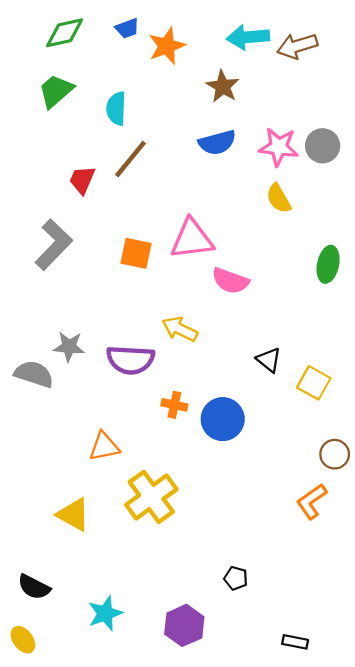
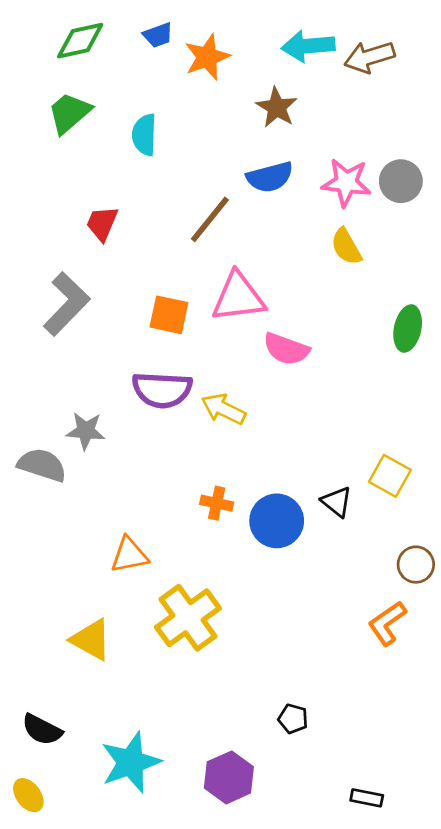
brown line: (130, 159) -> (210, 219), moved
purple semicircle: (130, 360) -> (162, 390), moved
black triangle: (269, 360) -> (337, 502), moved
cyan star: (105, 613) -> (131, 762), size x1.4

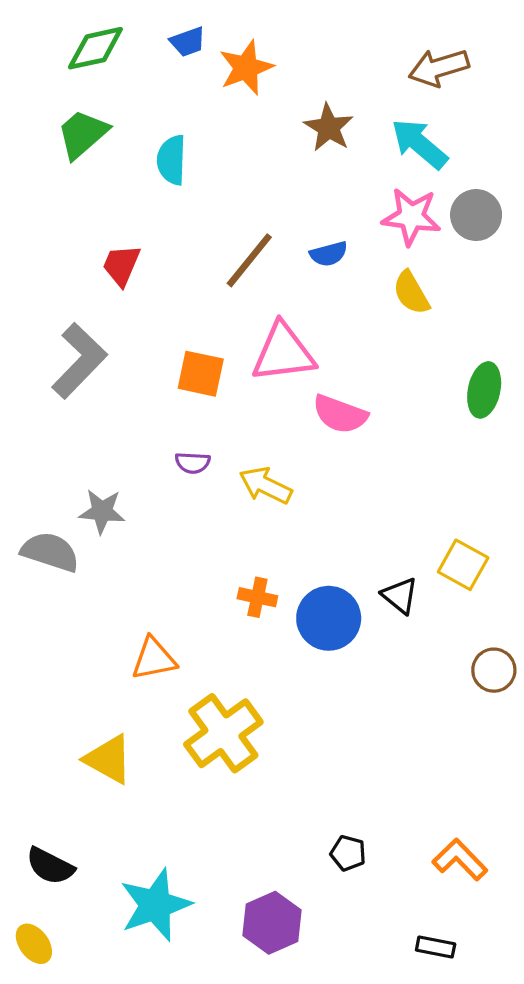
cyan arrow: (308, 46) -> (419, 144), moved, turned 45
blue semicircle: (270, 177) -> (329, 254), moved, size x0.7
purple semicircle: (162, 390) -> (193, 463), size x0.5
orange L-shape: (387, 623) -> (460, 860), moved, turned 81

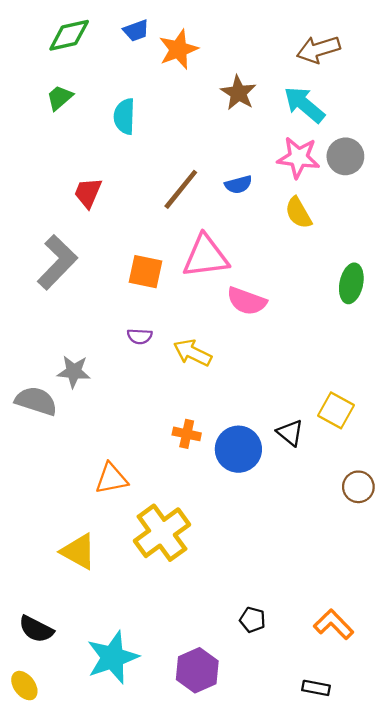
green trapezoid: (83, 134) -> (60, 98), size x0.7

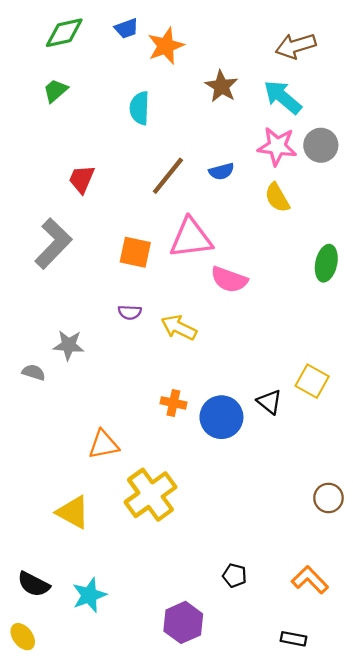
cyan semicircle: (124, 116) -> (140, 108), moved
gray semicircle: (36, 401) -> (34, 372), size x0.6
brown circle: (358, 487) -> (328, 498), moved
cyan star: (113, 657) -> (89, 595), moved, size x0.7

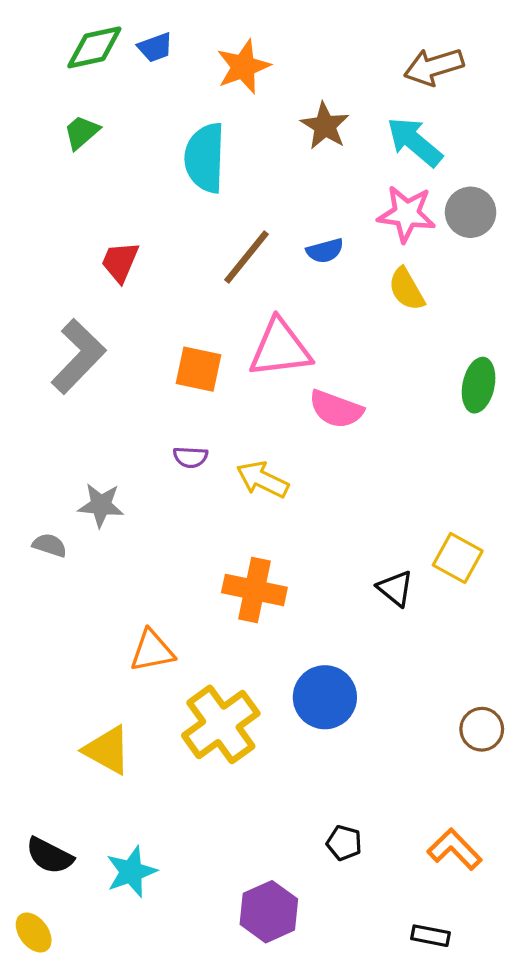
blue trapezoid: (126, 28) -> (155, 47), moved
cyan semicircle: (140, 108) -> (205, 158), size x1.4
orange cross: (173, 403) -> (254, 590), size x1.6
blue circle: (221, 417) -> (325, 697), moved

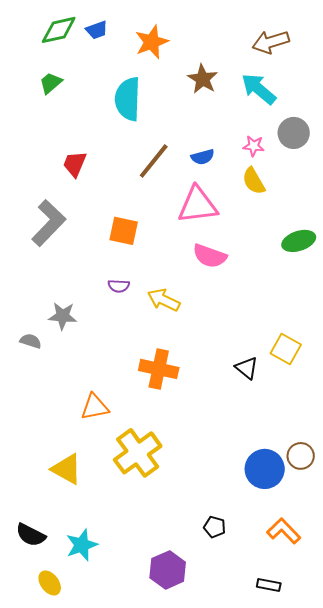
pink star: (407, 214) -> (254, 146), moved, size x0.6
pink triangle: (280, 348) -> (198, 205), moved
green ellipse: (479, 385) -> (299, 241), turned 60
blue circle: (325, 697) -> (265, 469), moved
yellow ellipse: (34, 932) -> (50, 583), moved

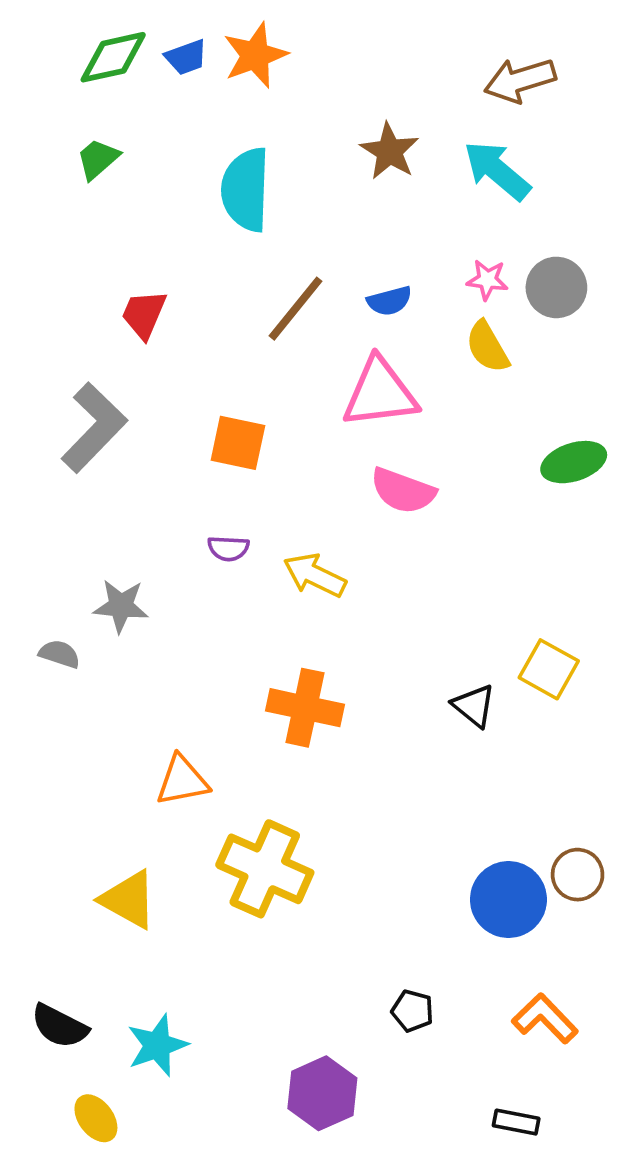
orange star: (152, 42) -> (255, 55), moved
gray circle: (294, 133) -> (556, 287), moved
yellow cross: (138, 453) -> (265, 869), turned -30

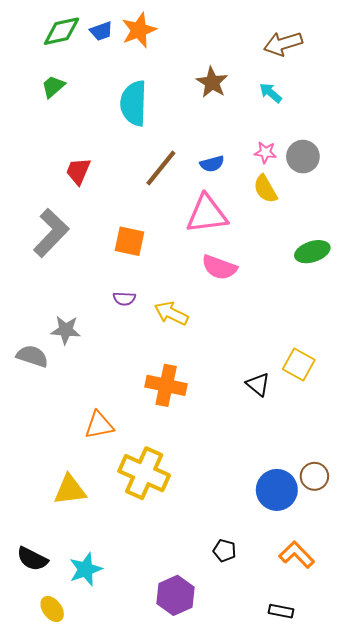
cyan arrow: (497, 170) -> (271, 93), size x0.6
gray semicircle: (59, 654) -> (32, 356), size x1.4
yellow triangle: (129, 900) -> (70, 490), turned -36

